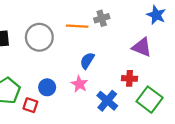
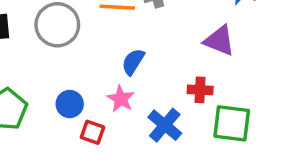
green square: (150, 100) -> (232, 123), turned -30
red square: (30, 105) -> (93, 132), moved

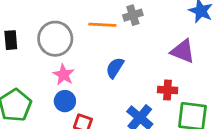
pink star: (121, 99) -> (64, 75), moved

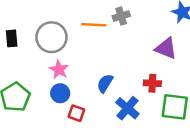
blue semicircle: (115, 68) -> (105, 83), moved

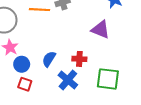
red cross: (152, 83) -> (79, 59), moved
blue circle: (60, 93) -> (22, 64), moved

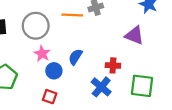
blue semicircle: (49, 59) -> (75, 57), moved
red square: (25, 84) -> (50, 97), moved

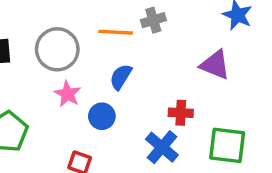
blue semicircle: (75, 57) -> (121, 77), moved
blue circle: (54, 71) -> (102, 116), moved

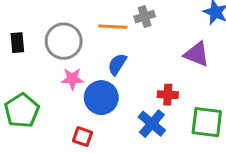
pink star: (68, 94) -> (72, 79), turned -30
blue circle: (102, 116) -> (101, 98), size x1.5

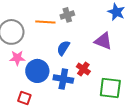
blue semicircle: (117, 64) -> (63, 48), moved
red cross: (168, 95) -> (83, 69), turned 32
blue cross: (152, 124) -> (63, 79), moved, turned -30

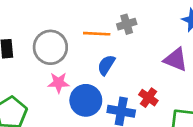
blue semicircle: (63, 48) -> (106, 65), moved

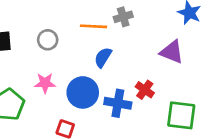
gray circle: (50, 47) -> (48, 40), size x0.6
pink star: (59, 83) -> (45, 83), moved

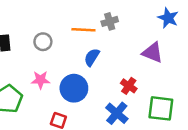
blue cross: (118, 103) -> (117, 113), moved, turned 30

